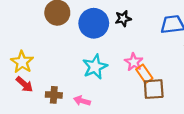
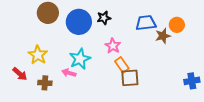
yellow star: (22, 62) -> (38, 55), moved
pink star: (134, 62) -> (113, 46), moved
pink arrow: (82, 101) -> (69, 73), moved

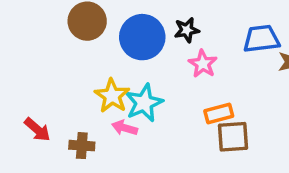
pink star: (113, 46) -> (203, 64), moved
yellow star: (38, 55) -> (112, 96), moved
orange rectangle: (122, 65) -> (219, 114), turned -70

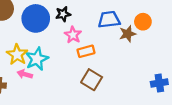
orange rectangle: (219, 114) -> (86, 51), moved
brown square: (233, 137) -> (92, 80), turned 35

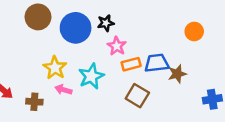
blue trapezoid: (109, 20) -> (157, 63), moved
brown star: (128, 34) -> (177, 74), moved
cyan star: (37, 59) -> (91, 76), moved

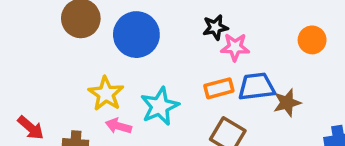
black star: (106, 23) -> (215, 27), moved
pink star: (117, 46) -> (235, 47), moved, turned -30

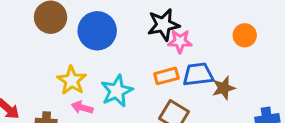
black star: (215, 27) -> (163, 25), size x1.5

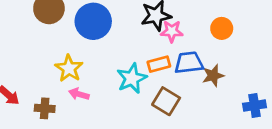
orange circle: (245, 35) -> (222, 28), moved
cyan star: (117, 91) -> (132, 78), moved

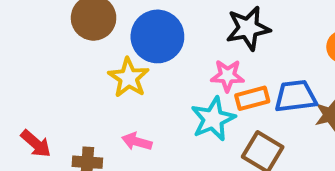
pink star: (172, 31) -> (227, 76), moved
yellow star: (69, 68) -> (129, 78), moved

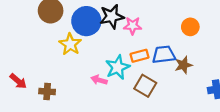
black star: (248, 28) -> (112, 16), moved
pink star: (227, 76) -> (133, 26), moved
pink arrow: (137, 142) -> (99, 80), moved

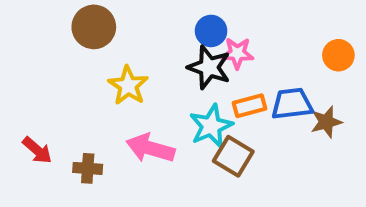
black star: (112, 16) -> (209, 67), moved, turned 30
blue circle: (86, 21) -> (211, 31), moved, size x0.6
pink arrow: (99, 80) -> (150, 148), moved, size x1.6
brown square: (145, 86) -> (233, 156), moved

